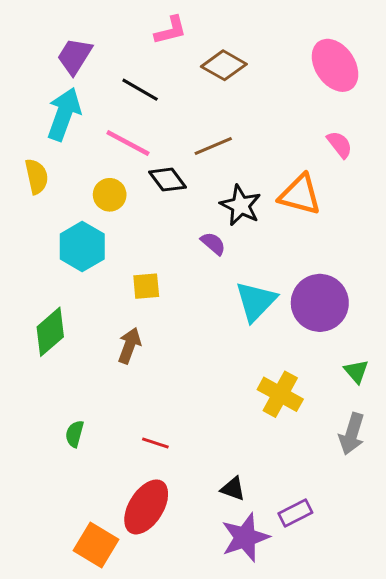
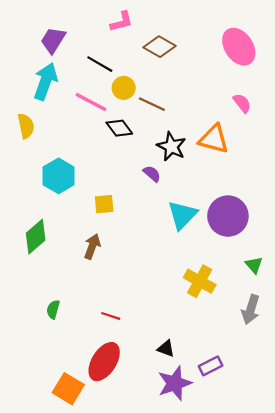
brown line: (213, 146) -> (152, 104), turned 48
yellow circle: (110, 195) -> (124, 88), moved

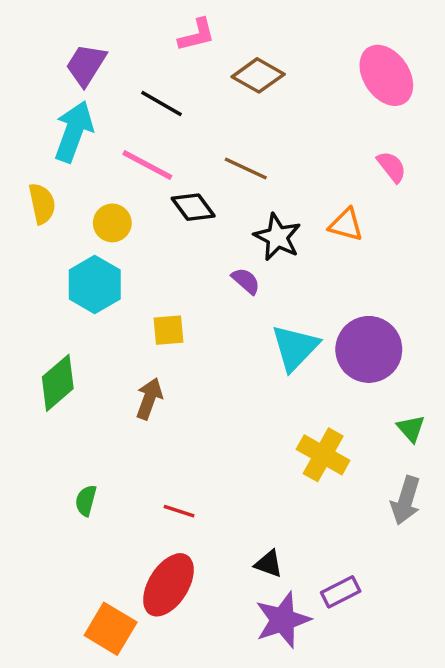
yellow circle: (124, 88) -> (112, 223), moved
orange triangle: (214, 139) -> (346, 225), size x0.7

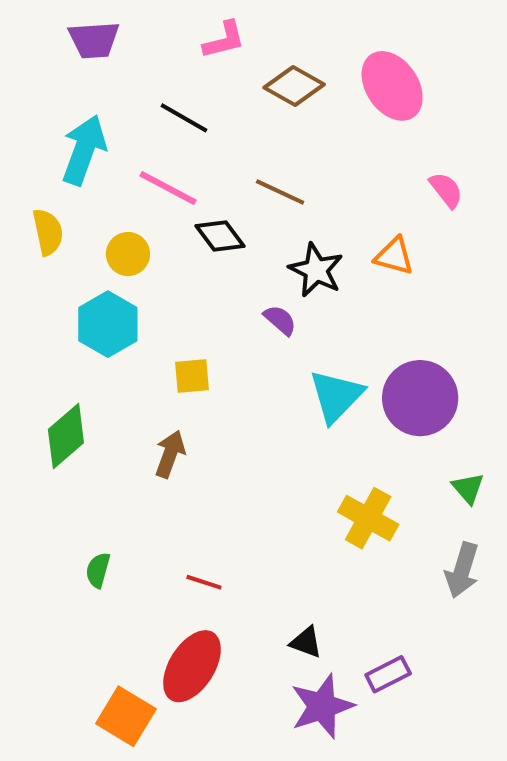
purple trapezoid: (86, 65) -> (94, 40), moved, turned -126
pink ellipse: (386, 75) -> (392, 86), moved

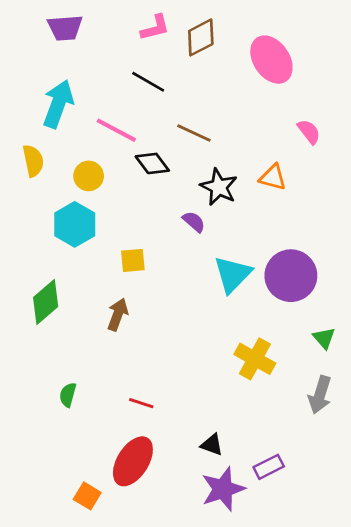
brown diamond: (294, 86) -> (201, 37), moved, turned -57
black line: (184, 118) -> (148, 82), moved
orange square: (126, 716) -> (87, 496), size x0.7

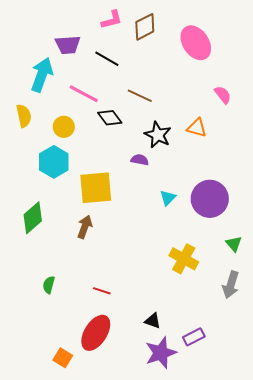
purple trapezoid: (65, 28) -> (68, 45), moved
purple semicircle: (194, 222) -> (140, 160), turned -30
yellow square: (133, 260) -> (96, 188), size x1.8
cyan triangle: (233, 274) -> (168, 198), size x0.6

